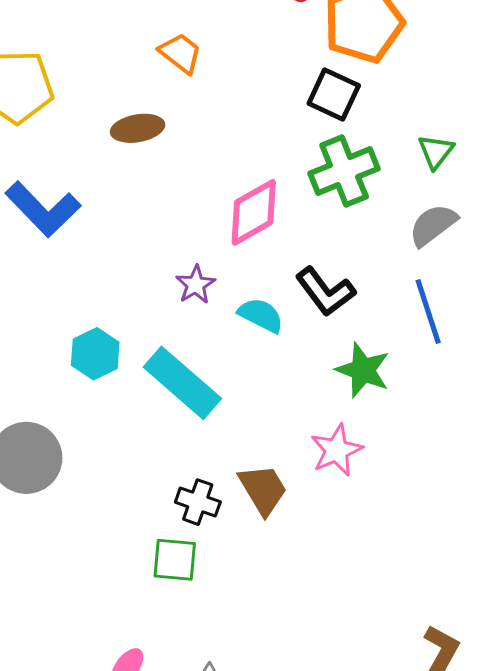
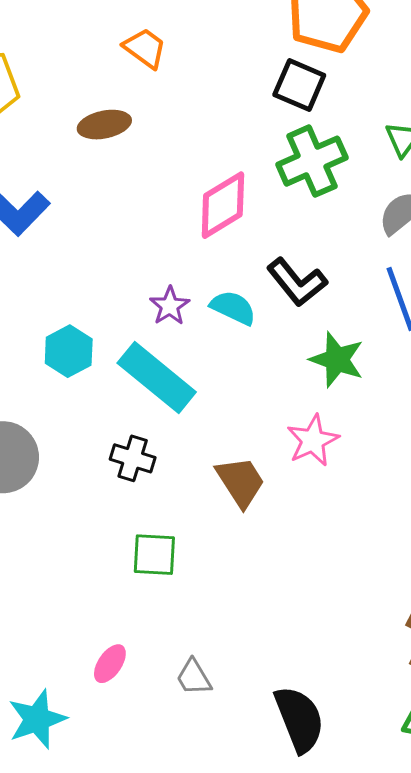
purple star: (196, 285) -> (170, 306), moved
black cross: (198, 502) -> (133, 458), moved

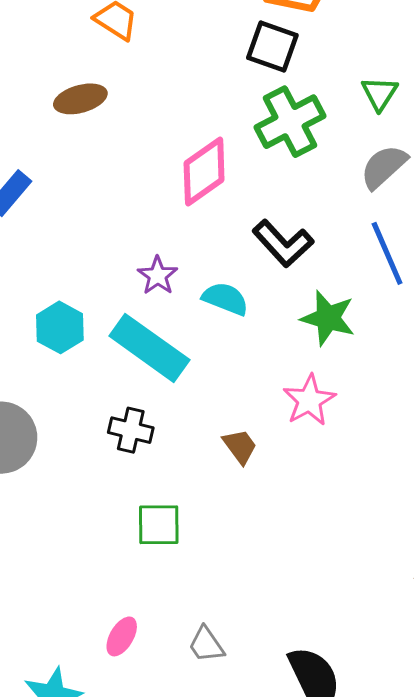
cyan semicircle: (233, 308) -> (225, 299), moved
brown trapezoid: (240, 482) -> (240, 446), size x0.7

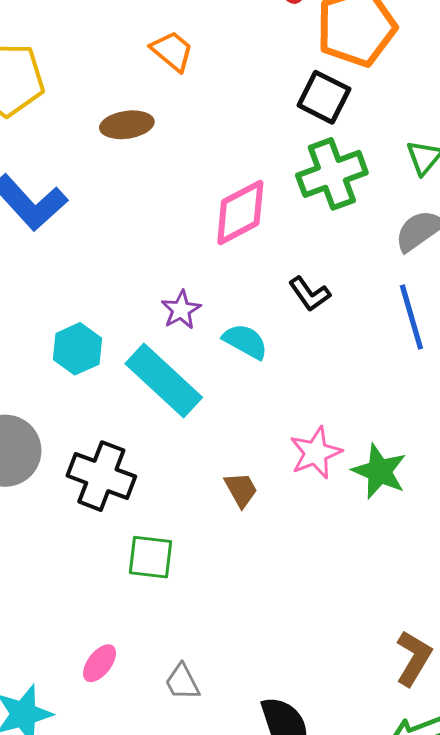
black L-shape: (283, 243) -> (310, 294), size x0.7
green star: (328, 318) -> (379, 471), moved
black cross: (131, 430) -> (101, 476), moved, size x1.5

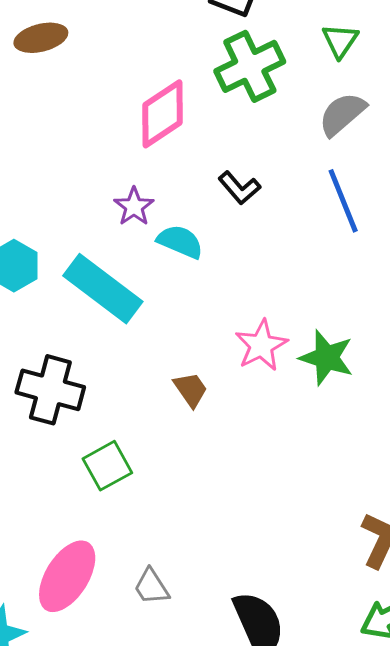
purple star: (181, 310) -> (134, 207), moved
green square: (151, 557) -> (107, 466), turned -30
pink ellipse: (100, 663) -> (67, 576), size x1.8

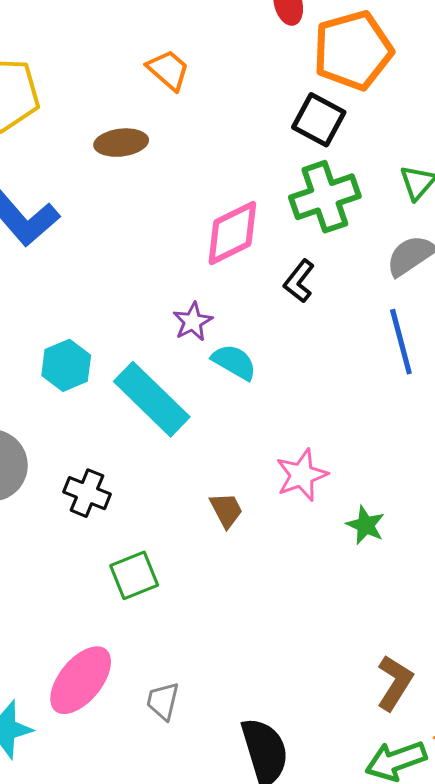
black L-shape: (239, 188) -> (299, 281), moved, turned 72
green star: (327, 358) -> (365, 525), moved, size x0.7
black cross: (50, 390) -> (87, 493), size x0.7
gray trapezoid: (151, 587) -> (163, 701), turned 39

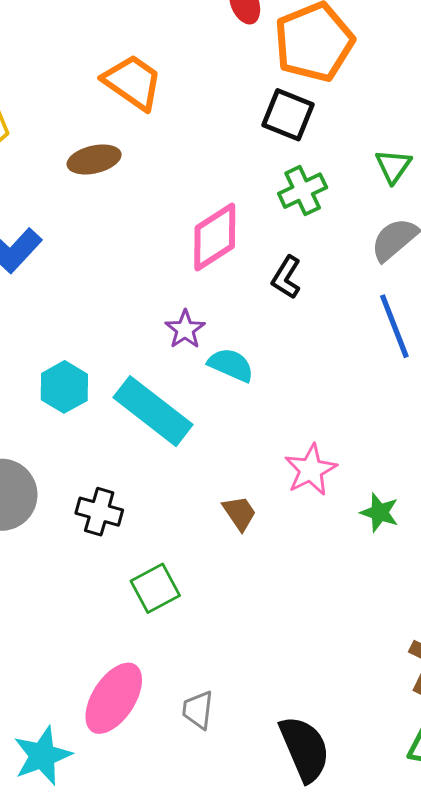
orange trapezoid: (168, 70) -> (133, 82), size x1.4
green cross: (325, 197) -> (303, 191), size x0.7

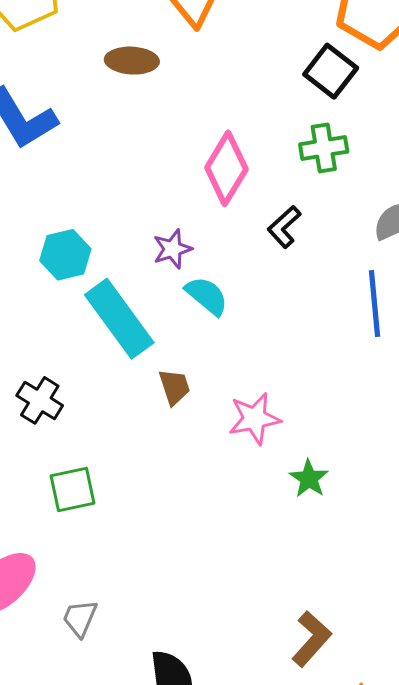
pink diamond: (215, 237) -> (226, 168), turned -42
cyan hexagon: (64, 387) -> (65, 255), moved
brown trapezoid: (240, 513) -> (174, 387), moved

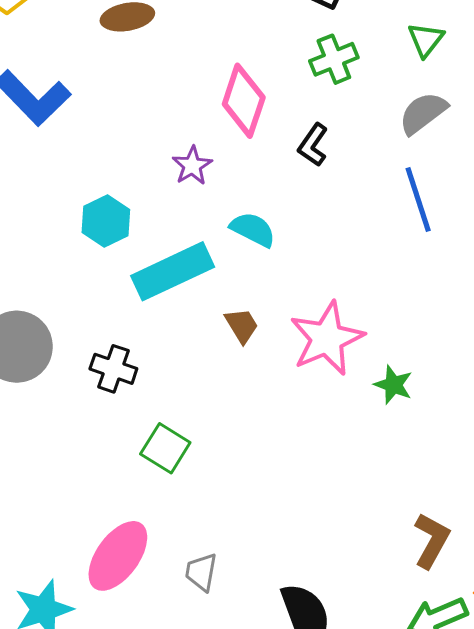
purple star: (172, 249) -> (192, 166), moved
cyan rectangle: (119, 319) -> (173, 271), turned -66
pink star: (255, 419) -> (327, 338), size x1.4
green square: (72, 490) -> (165, 448), turned -33

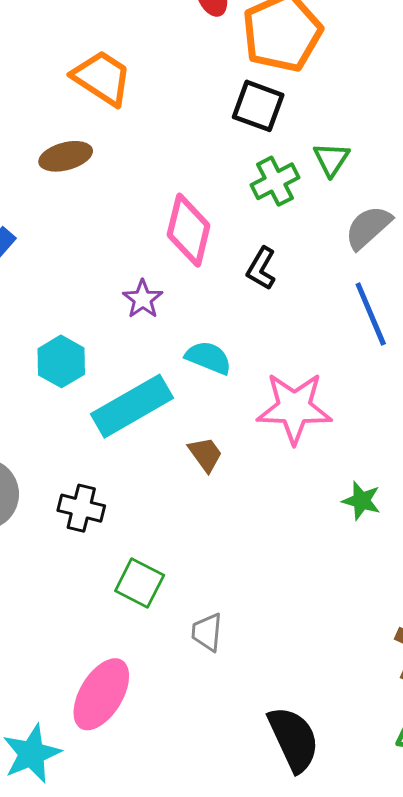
green triangle: (426, 40) -> (331, 159), moved
pink star: (327, 338) -> (294, 408), moved, turned 30
gray trapezoid: (201, 572) -> (207, 632), moved

